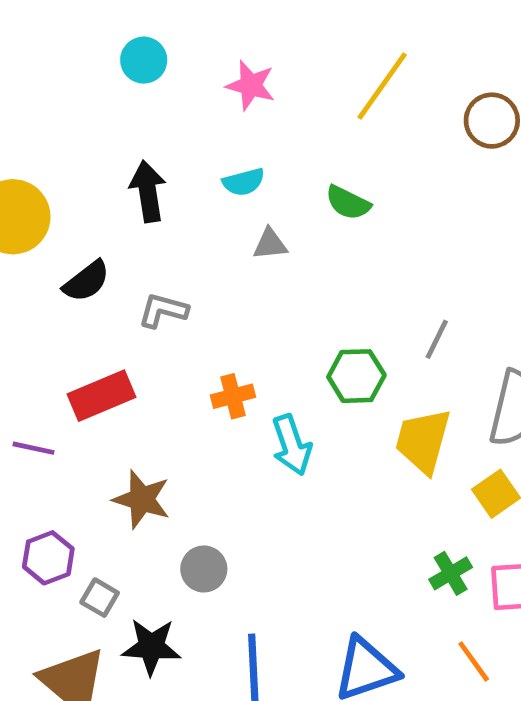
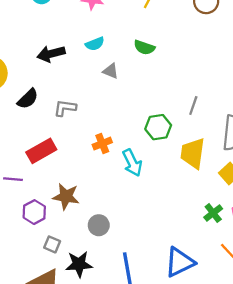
black arrow: (148, 191) -> (51, 54), turned -88
gray triangle: (270, 244) -> (111, 71), turned 35
purple hexagon: (48, 558) -> (34, 212), moved

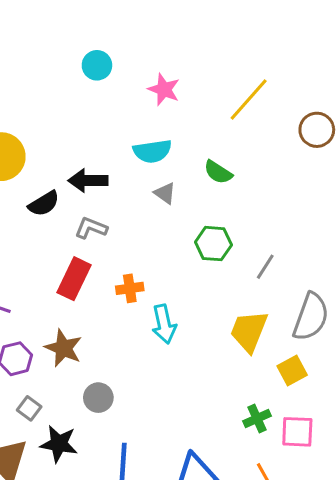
cyan semicircle: (95, 44) -> (152, 151), size x1.4
black arrow: (51, 54) -> (88, 181), moved
green hexagon: (158, 127) -> (213, 244), moved
red rectangle: (41, 151) -> (74, 279), moved, turned -48

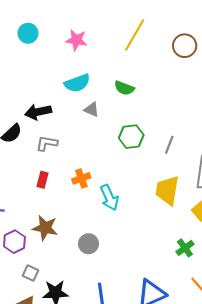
red rectangle: (74, 279) -> (43, 180), size x0.6
gray circle: (98, 398) -> (89, 244), moved

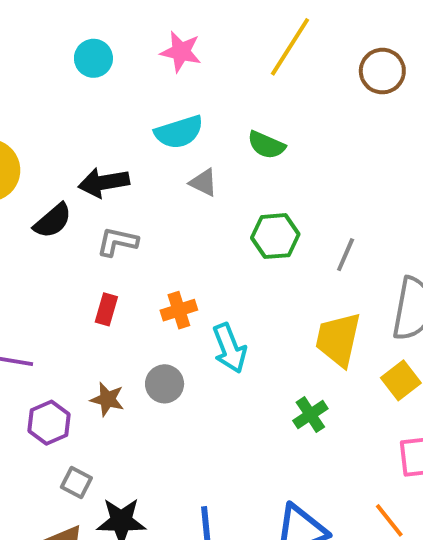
cyan circle: (28, 33) -> (93, 58), moved
brown star: (45, 228) -> (107, 399), size x0.7
gray circle: (89, 244) -> (165, 384), moved
green cross: (185, 248) -> (310, 415), moved

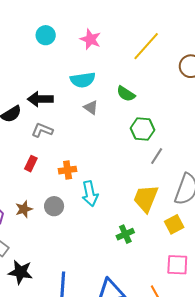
green hexagon: (275, 236) -> (142, 129), moved
brown star: (107, 399) -> (24, 209), turned 30

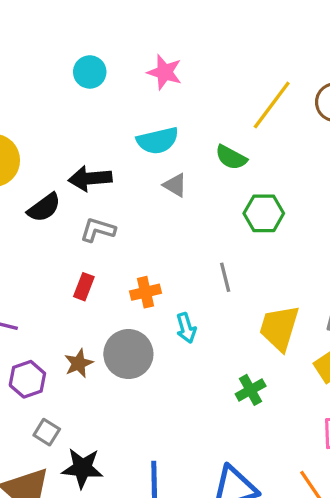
yellow line: (146, 46) -> (272, 105), moved
gray line: (157, 156) -> (225, 277), moved, turned -42
cyan arrow: (90, 194) -> (186, 328), size x0.7
gray circle: (54, 206) -> (128, 354), size x1.5

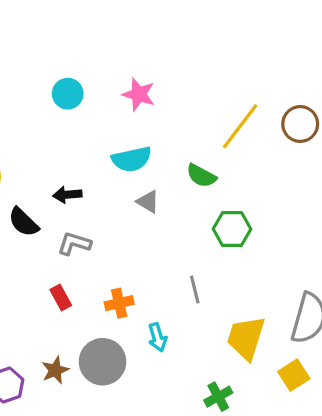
black arrow: (90, 178) -> (67, 195), size x0.7
black semicircle: (44, 208) -> (23, 222), turned 80
red rectangle: (84, 287) -> (61, 297), turned -50

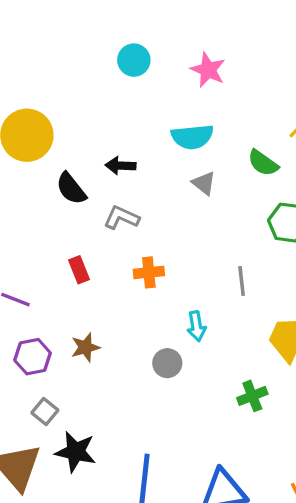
red rectangle: (61, 297) -> (79, 270), moved
orange cross: (119, 303) -> (149, 272), moved
gray circle: (103, 362) -> (167, 363), moved, size x0.6

